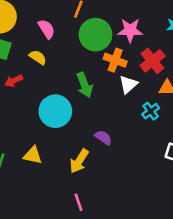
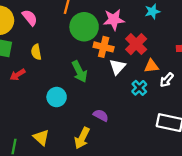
pink semicircle: (46, 29) -> (30, 18), moved
yellow semicircle: (38, 57) -> (36, 52), turned -128
cyan circle: (55, 111) -> (57, 97), size x0.7
yellow triangle: (33, 155) -> (41, 137), turned 36

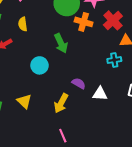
white triangle: (117, 67) -> (100, 94), moved, turned 49
cyan cross: (139, 88) -> (114, 60), turned 32

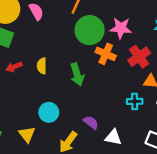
yellow semicircle: (23, 24) -> (42, 66), moved
cyan circle: (40, 65) -> (49, 112), moved

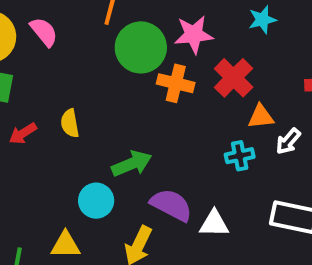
green arrow: (77, 74) -> (132, 164), moved, turned -85
purple semicircle: (91, 122) -> (171, 205), size x1.5
yellow triangle: (27, 134) -> (66, 245), turned -42

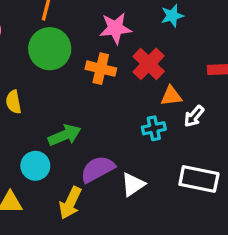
green circle: (141, 47) -> (50, 49), moved
purple semicircle: (171, 205) -> (98, 169), turned -56
white triangle: (214, 224) -> (133, 184), turned -35

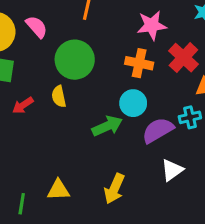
green circle: (50, 49) -> (75, 60), moved
cyan circle: (35, 166) -> (133, 103), moved
purple semicircle: (98, 169) -> (158, 130), moved

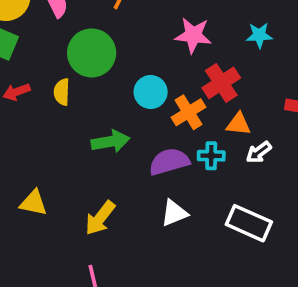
orange cross: (139, 63) -> (189, 112), moved, turned 32
cyan circle: (133, 103) -> (151, 92), moved

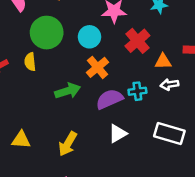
cyan circle: (151, 92) -> (89, 37), moved
orange cross: (189, 112) -> (97, 67), moved
orange triangle: (238, 124) -> (163, 61), moved
white arrow: (259, 152) -> (169, 84), turned 36

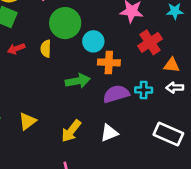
cyan circle: (89, 37) -> (93, 41), moved
orange cross: (97, 67) -> (109, 62), turned 35
white triangle: (118, 134) -> (109, 133), moved
yellow triangle: (21, 140) -> (27, 121), turned -48

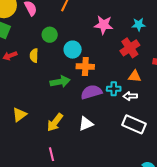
green circle: (65, 23) -> (50, 35), size x0.6
red cross: (150, 42) -> (130, 48), moved
orange triangle: (172, 65) -> (135, 76), moved
white arrow: (175, 88) -> (130, 96), moved

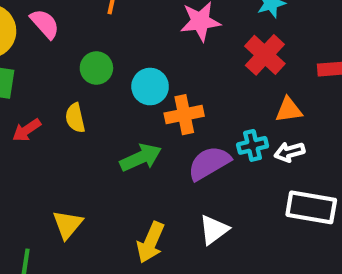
yellow triangle: (19, 115) -> (68, 224), moved

